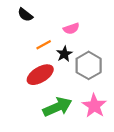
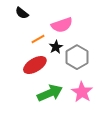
pink semicircle: (71, 29) -> (62, 25), size x1.5

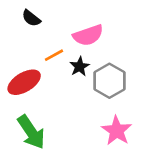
red ellipse: (35, 65) -> (24, 82), moved
green arrow: (50, 93) -> (31, 132), moved, turned 80

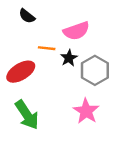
orange line: (54, 55) -> (47, 48), turned 35
pink star: (117, 131) -> (86, 111), moved

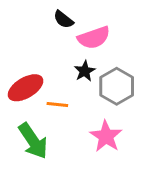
black semicircle: (27, 16) -> (63, 19), moved
orange line: (47, 48) -> (57, 104), moved

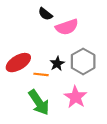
black star: (85, 71) -> (57, 64), moved
green arrow: (33, 141) -> (39, 102), moved

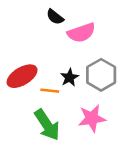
pink star: (76, 97) -> (92, 118), turned 30

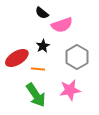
black star: (69, 77) -> (43, 46), moved

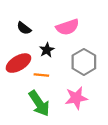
black semicircle: (42, 13) -> (24, 28), moved

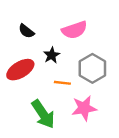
orange line: (41, 75) -> (62, 83), moved

